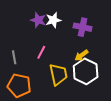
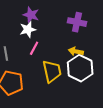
white star: (53, 20) -> (28, 29), moved
yellow arrow: (82, 55) -> (76, 51), turned 48

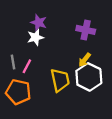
pink line: (34, 48) -> (27, 66), moved
yellow arrow: (76, 51) -> (85, 60), turned -64

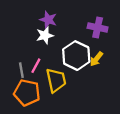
gray line: (13, 62) -> (21, 70), moved
white hexagon: (89, 77) -> (76, 56), moved
yellow trapezoid: (60, 80) -> (56, 80), moved

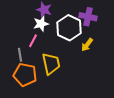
white hexagon: (76, 56) -> (69, 28), moved
pink line: (36, 66) -> (33, 41), moved

